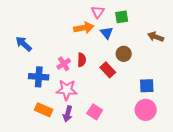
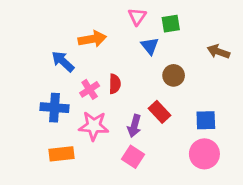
orange arrow: (84, 28) -> (92, 39), moved
blue arrow: (24, 44) -> (63, 61), moved
red rectangle: (108, 70) -> (160, 112), moved
orange rectangle: (44, 110) -> (61, 154), turned -30
purple arrow: (68, 114) -> (134, 126), moved

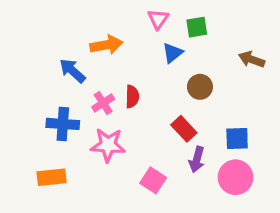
blue triangle: (150, 46) -> (173, 53), turned 30
purple arrow: (134, 126) -> (197, 159), moved
orange rectangle: (61, 154) -> (52, 177), moved

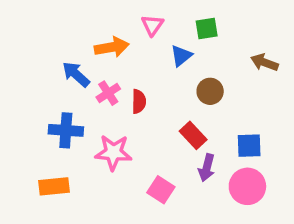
pink triangle: (158, 19) -> (152, 25), moved
pink cross: (103, 103) -> (108, 93), moved

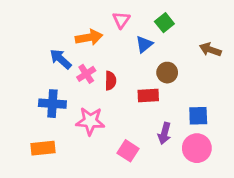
green square: (207, 29) -> (164, 23), turned -30
red rectangle: (193, 135) -> (148, 95), moved, turned -50

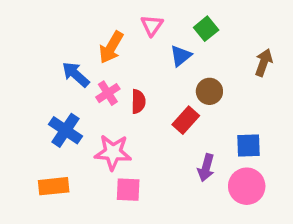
orange arrow: (89, 37) -> (111, 47), turned 130
brown arrow: (210, 50) -> (264, 63), turned 90
red rectangle: (148, 95) -> (186, 120), turned -45
blue cross: (52, 104) -> (65, 130), turned 30
pink square: (128, 151) -> (128, 190), moved, turned -30

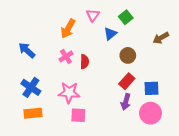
brown arrow: (264, 63) -> (161, 38), turned -140
blue arrow: (76, 74) -> (27, 50), moved
red rectangle: (186, 120) -> (127, 81), moved
blue cross: (65, 130) -> (31, 87), moved

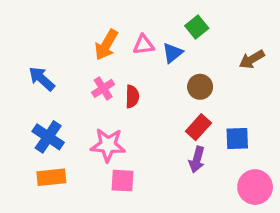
pink triangle: (93, 15) -> (144, 45), moved, turned 48
pink circle: (150, 113) -> (255, 187), moved

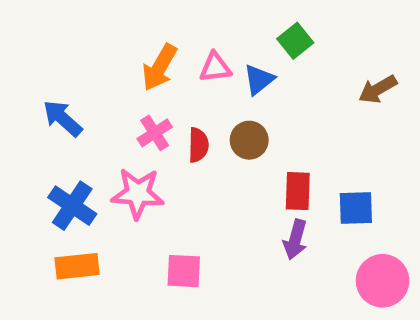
brown circle: (200, 87) -> (249, 140), moved
red rectangle: (198, 127) -> (298, 191), turned -40
pink star: (108, 145) -> (138, 193), moved

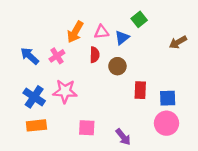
pink cross: (155, 133) -> (57, 56), moved
red semicircle: (198, 145) -> (95, 55), moved
purple arrow: (295, 240) -> (123, 137), moved, turned -54
pink circle: (383, 281) -> (166, 123), moved

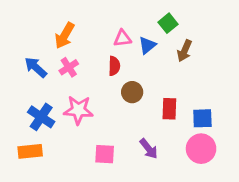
orange arrow: (75, 32) -> (65, 36), moved
brown arrow: (178, 42) -> (185, 51), moved, turned -36
brown circle: (117, 66) -> (132, 92), moved
orange rectangle: (36, 125) -> (30, 151), moved
purple arrow: (123, 137) -> (149, 149), moved

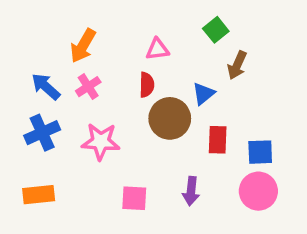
blue triangle: (147, 45) -> (203, 94), moved
brown circle: (132, 92) -> (170, 118), size x1.5
blue cross: (41, 117) -> (42, 133), moved, turned 32
purple arrow: (149, 149) -> (191, 191), turned 45

